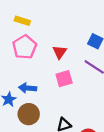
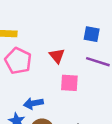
pink square: (64, 79) -> (69, 83), turned 35

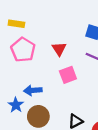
pink square: (69, 83) -> (68, 75), turned -30

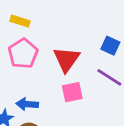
red triangle: (59, 49) -> (67, 59), size x1.5

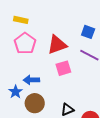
red triangle: (67, 59) -> (57, 45), turned 40

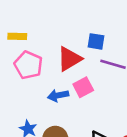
blue square: (88, 32) -> (96, 41), moved
blue arrow: (31, 80) -> (58, 95), moved

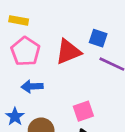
pink square: (83, 87) -> (83, 111), moved
blue arrow: (58, 95) -> (32, 86), moved

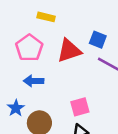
yellow rectangle: (19, 20) -> (46, 17), moved

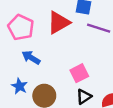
blue arrow: (34, 81) -> (31, 58), turned 42

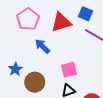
blue arrow: (31, 58) -> (42, 46), moved

